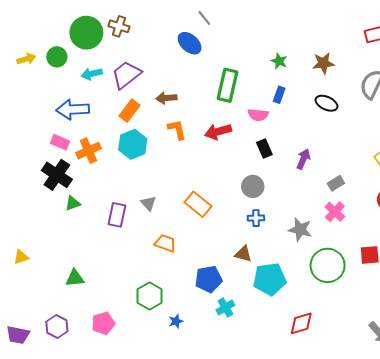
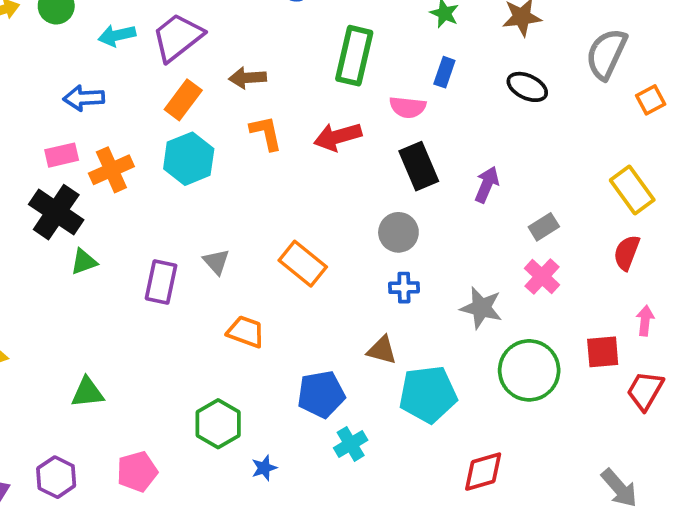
blue arrow: (73, 110) -> (84, 98), size x0.7
pink rectangle: (60, 142) -> (62, 155), turned -36
black rectangle: (264, 149) -> (419, 166), size x1.4

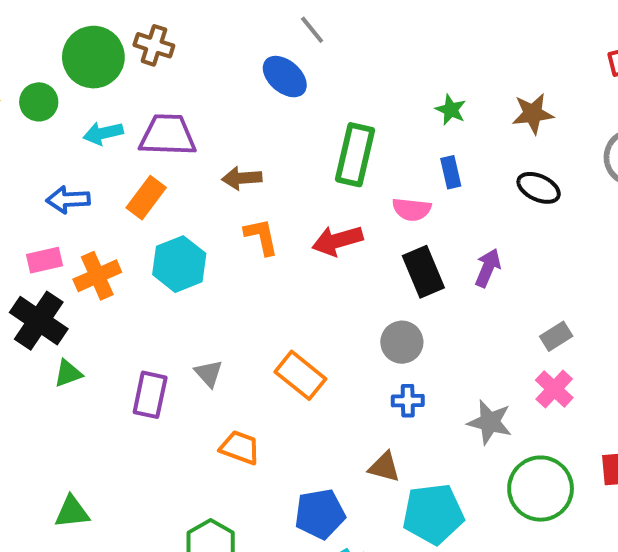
purple trapezoid: (178, 37) -> (168, 135), turned 40
blue rectangle: (444, 72) -> (451, 172), turned -32
orange rectangle: (183, 100) -> (146, 198), moved
purple arrow: (487, 184) -> (488, 268), moved

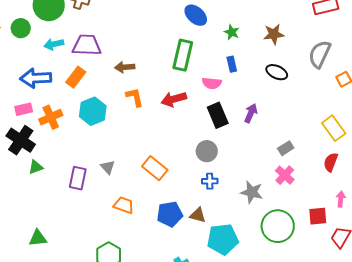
blue ellipse: (285, 77) -> (196, 15), moved
blue arrow: (68, 200) -> (36, 78), size x1.4
blue pentagon: (320, 514) -> (170, 214), moved

